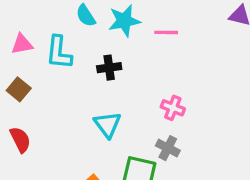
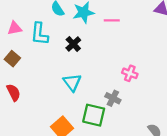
black cross: (109, 68) -> (73, 44), turned -35
pink cross: (173, 108) -> (130, 73), moved

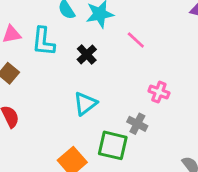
pink line: (112, 20) -> (136, 40), moved, turned 42
cyan triangle: (72, 82) -> (85, 104), turned 30

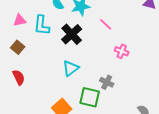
black cross: (87, 54) -> (72, 34), size x1.5
pink cross: (159, 92) -> (122, 51), moved

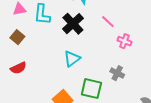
pink line: (106, 24) -> (108, 22), moved
red semicircle: (19, 77) -> (18, 68), turned 91
gray cross: (107, 82) -> (117, 73), moved

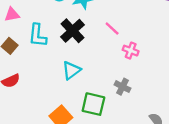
cyan L-shape: (42, 14) -> (38, 35), moved

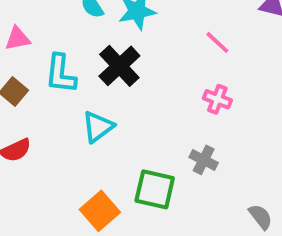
pink line: (112, 28) -> (217, 42), moved
cyan triangle: (71, 70) -> (98, 127), moved

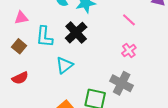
pink cross: (217, 99) -> (129, 51), turned 32
gray cross: (204, 160) -> (122, 83), size x1.5

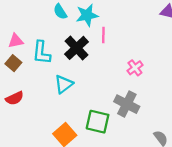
pink triangle: (21, 18) -> (16, 41), moved
pink line: (129, 20) -> (103, 35), moved, turned 48

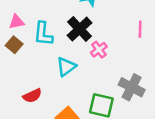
pink line: (103, 35) -> (140, 29), moved
pink cross: (135, 68) -> (99, 50), moved
red semicircle: (15, 98) -> (32, 96), moved

